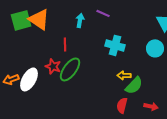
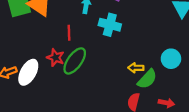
cyan cross: (115, 45) -> (110, 25), moved
cyan circle: (155, 48) -> (171, 59), moved

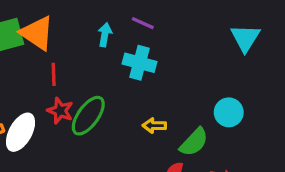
red line: (69, 33) -> (54, 74), moved
yellow arrow: (136, 68) -> (154, 126), moved

